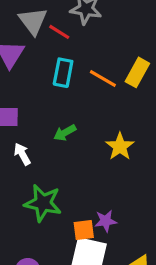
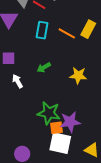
yellow star: (120, 146) -> (78, 75), turned -30
green star: (43, 203) -> (49, 113), moved
purple star: (106, 221) -> (70, 122), size x1.5

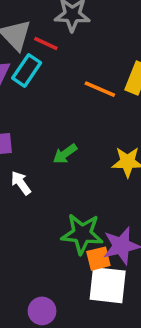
cyan rectangle: (42, 30) -> (27, 70), moved, turned 30

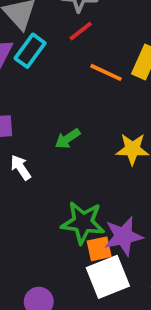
red line: (46, 44) -> (81, 31), moved, turned -65
white square: (108, 285) -> (108, 277), turned -30

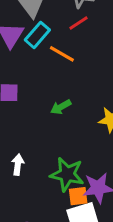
orange line: (106, 72) -> (62, 54), moved
white arrow: (21, 168) -> (18, 165), moved, turned 36

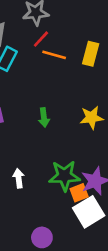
orange line: (62, 54) -> (54, 55), moved
green arrow: (61, 107) -> (44, 118), turned -54

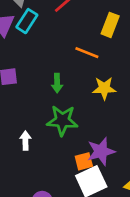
orange line: (54, 55) -> (87, 53), moved
green star: (64, 176) -> (62, 120), moved

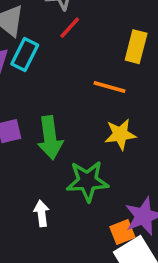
green arrow: (57, 83) -> (50, 138), moved, size x1.6
yellow star: (104, 88) -> (120, 134), moved

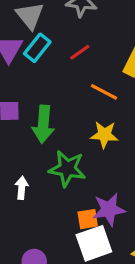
red line: (70, 28) -> (80, 52), moved

